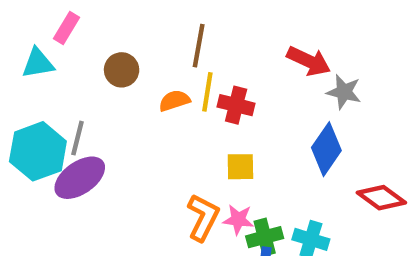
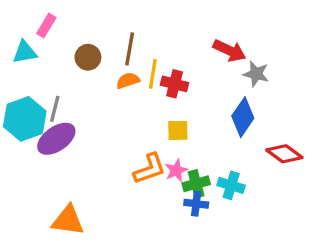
brown line: (199, 46) -> (130, 49), moved
orange L-shape: (203, 217) -> (150, 169), turned 44
pink star: (238, 220) -> (176, 170), turned -30

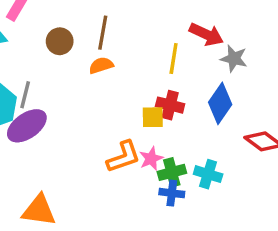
yellow line: (153, 74) -> (174, 59), moved
red cross: (175, 84) -> (170, 105), moved

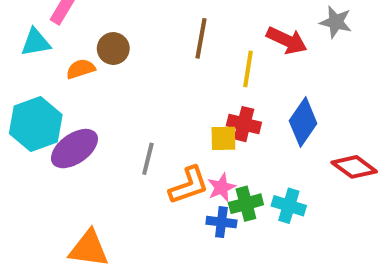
brown line: (103, 33) -> (201, 38), moved
gray star: (234, 59) -> (336, 22), moved
orange semicircle: (101, 65) -> (81, 69), moved
gray line: (25, 95) -> (148, 159), moved
blue cross: (172, 193) -> (221, 222), moved

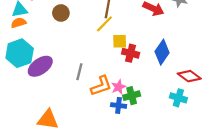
orange semicircle: (81, 69) -> (18, 23), moved
yellow line: (248, 69) -> (104, 24), moved, turned 36
yellow square: (223, 138) -> (120, 41), moved
cyan cross: (289, 206) -> (178, 98), moved

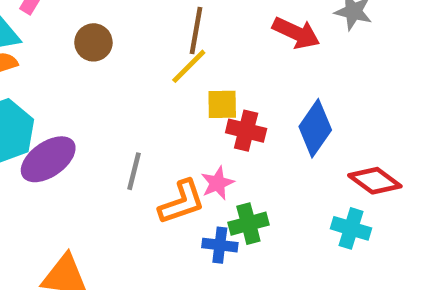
pink star: (119, 87) -> (217, 183), moved

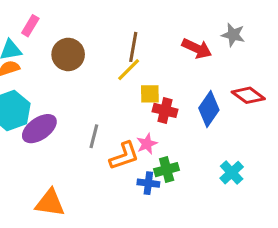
brown circle: (93, 42) -> (68, 54), size x1.4
red diamond: (375, 181) -> (248, 95), moved
cyan cross: (351, 228) -> (232, 173), turned 30

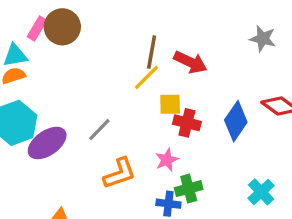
red arrow: (197, 48) -> (190, 62), moved
brown circle: (68, 54) -> (62, 27), moved
gray line: (94, 136) -> (99, 130), moved, turned 30
orange L-shape: (124, 156) -> (120, 173), moved

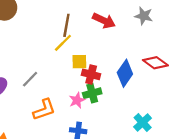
red arrow: (190, 62) -> (104, 21), moved
green cross: (189, 189) -> (92, 93), moved

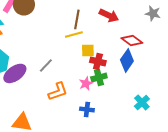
gray star: (144, 16) -> (153, 13), moved
yellow line: (63, 43) -> (74, 34), turned 30
red diamond: (155, 63) -> (132, 40), moved

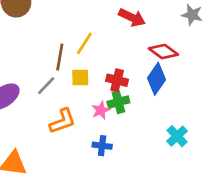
brown line: (77, 19) -> (60, 57), moved
yellow line: (74, 34) -> (84, 43), turned -42
yellow square: (88, 50) -> (80, 77), moved

